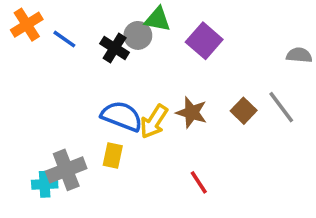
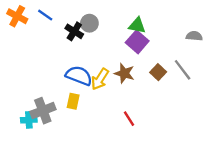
green triangle: (158, 19) -> (137, 26), moved
orange cross: (27, 25) -> (17, 16), turned -30
blue line: (64, 39) -> (45, 15), moved
purple square: (204, 41) -> (137, 42), moved

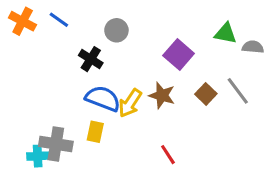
green triangle: (137, 26) -> (226, 33), moved
black cross: (74, 31) -> (91, 59), moved
gray cross: (43, 111) -> (56, 144), turned 30

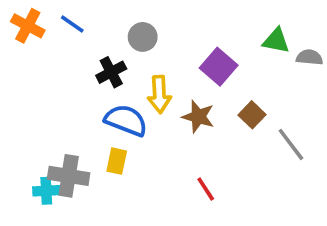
black cross: (91, 59) -> (111, 72), turned 30
gray line: (238, 91) -> (291, 144), moved
yellow arrow: (130, 103) -> (159, 94), moved, turned -36

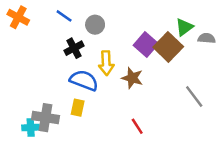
blue line: (72, 24) -> (64, 16), moved
green triangle: (276, 41) -> (184, 27), turned -48
brown square: (252, 115) -> (168, 47), moved, size x1.6

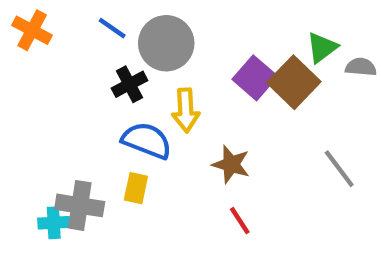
gray circle: (95, 25) -> (166, 43), size x1.6
brown star: (132, 78) -> (231, 164), moved

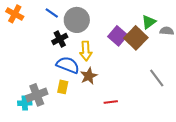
brown star: (231, 164) -> (89, 76), moved, turned 30
gray cross: (80, 205) -> (37, 95), turned -30
red line: (240, 221) -> (111, 102), turned -64

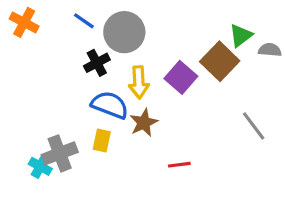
purple square: (118, 36) -> (181, 77), moved
cyan cross: (25, 103) -> (40, 166), turned 32

